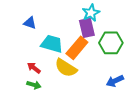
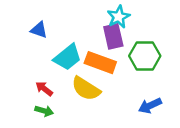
cyan trapezoid: (52, 44) -> (68, 57), turned 125
orange rectangle: (77, 48) -> (100, 63), turned 70

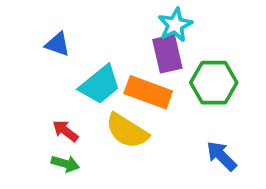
blue arrow: (150, 106) -> (221, 156), turned 70

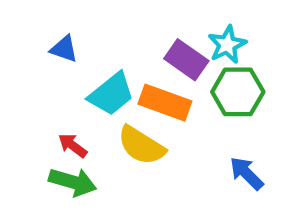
cyan star: (175, 25) -> (227, 45), moved
purple rectangle: (167, 54) -> (186, 60), turned -42
green arrow: (65, 164) -> (73, 182), size x1.5

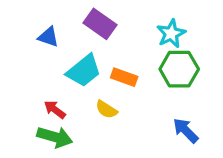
purple rectangle: (186, 60) -> (100, 24), moved
orange rectangle: (165, 103) -> (124, 77), size x0.7
yellow semicircle: (141, 145) -> (106, 109), size x0.6

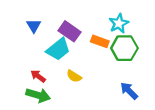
purple rectangle: (100, 24) -> (70, 31), moved
blue triangle: (48, 37) -> (34, 26), turned 40
orange rectangle: (124, 77) -> (100, 41), moved

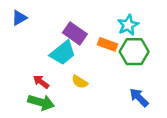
blue triangle: (34, 26) -> (19, 18), moved, turned 32

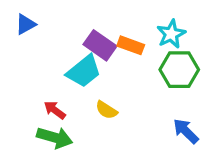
orange rectangle: (108, 44) -> (131, 45), moved

